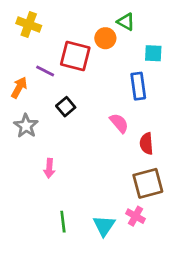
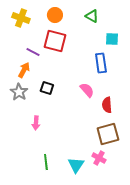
orange circle: (105, 38) -> (55, 15), moved
orange arrow: (19, 87) -> (24, 70), moved
black square: (66, 107) -> (47, 88), moved, turned -32

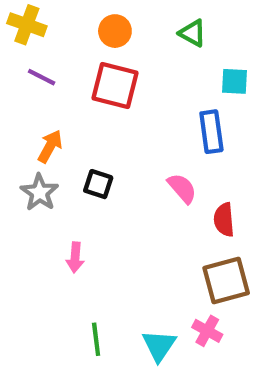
yellow cross: (21, 18) -> (27, 25), moved
purple line: (33, 52) -> (42, 77), moved

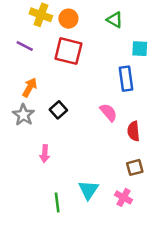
yellow cross: (27, 25) -> (41, 15), moved
black square: (98, 184) -> (58, 110), turned 30
brown square: (226, 281) -> (135, 167), size x0.6
cyan triangle: (159, 346) -> (88, 190), moved

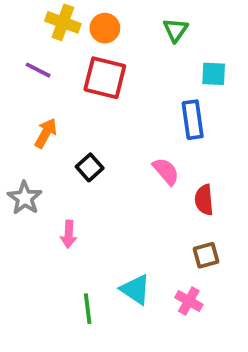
green triangle: (115, 20) -> (175, 30), turned 36
gray star: (23, 115) -> (25, 198), moved
cyan triangle: (88, 190) -> (135, 290), turned -30

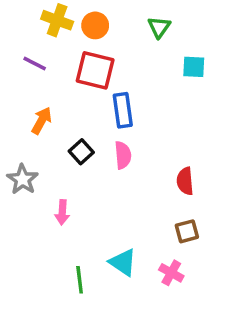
blue rectangle: (193, 120) -> (123, 110), moved
pink semicircle: (166, 171) -> (123, 155), moved, turned 36

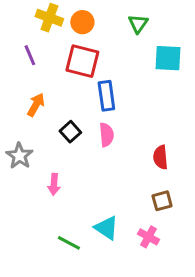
purple line: (35, 63) -> (30, 55), turned 40
cyan square: (194, 67) -> (168, 58), size x1.4
green line: (80, 280) -> (69, 243), turned -55

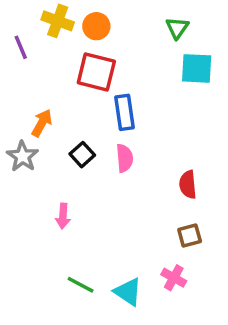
green triangle: (138, 24) -> (177, 28), moved
purple line: (30, 55) -> (21, 47), moved
gray star: (19, 156) -> (22, 156), moved
cyan triangle: (106, 228) -> (128, 292), moved

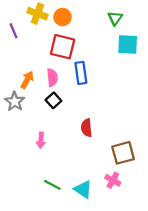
pink semicircle: (125, 158) -> (52, 78), moved
red semicircle: (188, 184) -> (87, 128), moved
brown square: (190, 236) -> (123, 153), size x1.5

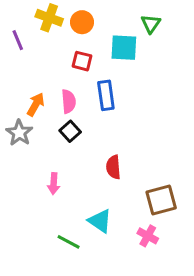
cyan square: (128, 44) -> (124, 48), moved
red square: (63, 47) -> (82, 61), size x0.6
cyan triangle: (83, 189) -> (100, 221), moved

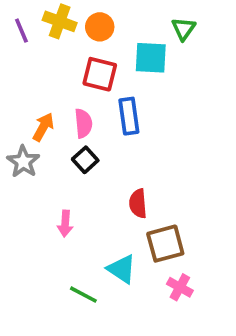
purple line: (18, 40) -> (21, 31), moved
red square: (82, 61) -> (100, 74), size x1.4
brown square: (161, 200) -> (165, 244), moved

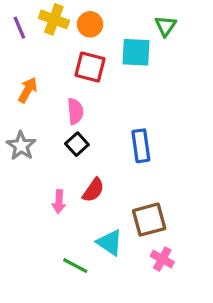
blue rectangle: (129, 116) -> (141, 146), moved
orange arrow: (43, 127) -> (28, 90), moved
red semicircle: (138, 204) -> (93, 190), moved, turned -140

